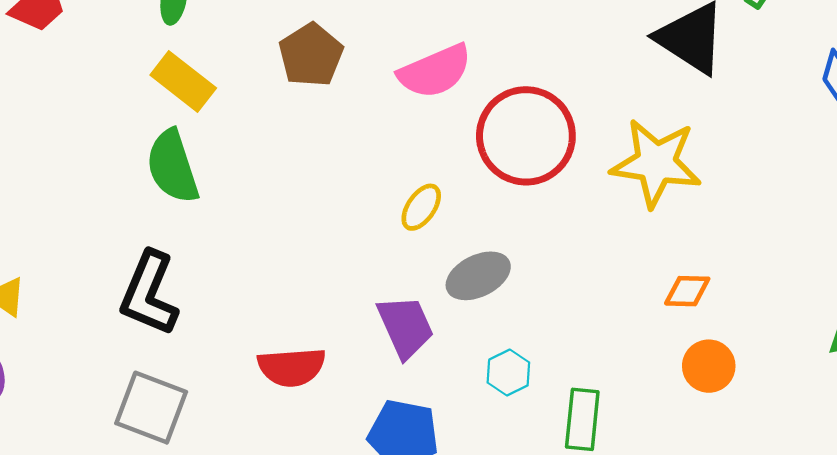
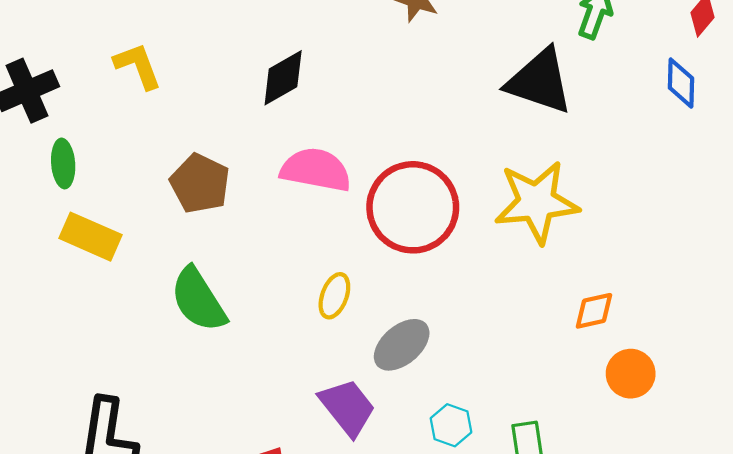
pink semicircle: (435, 71) -> (316, 170), turned -132
green semicircle: (173, 167) -> (198, 300), moved

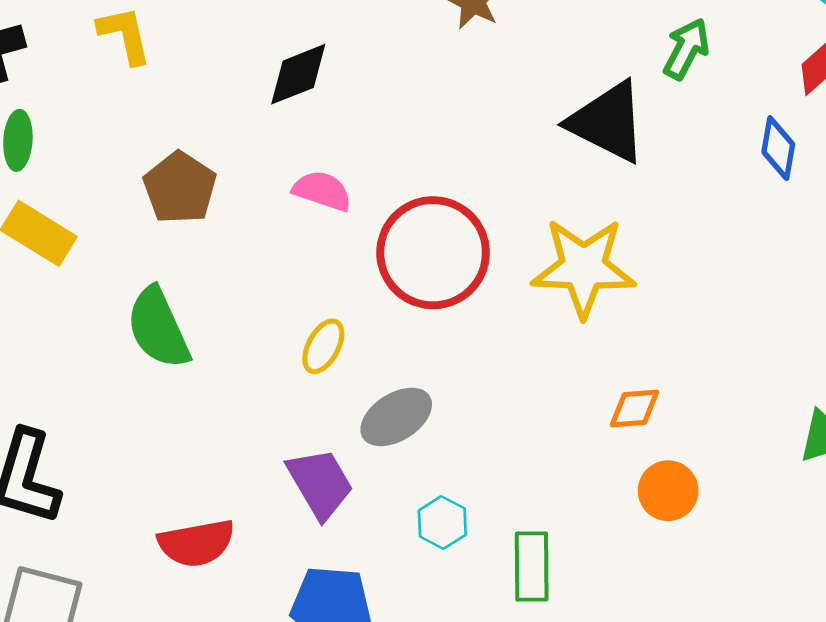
pink semicircle: (316, 170) -> (322, 191), size x0.7

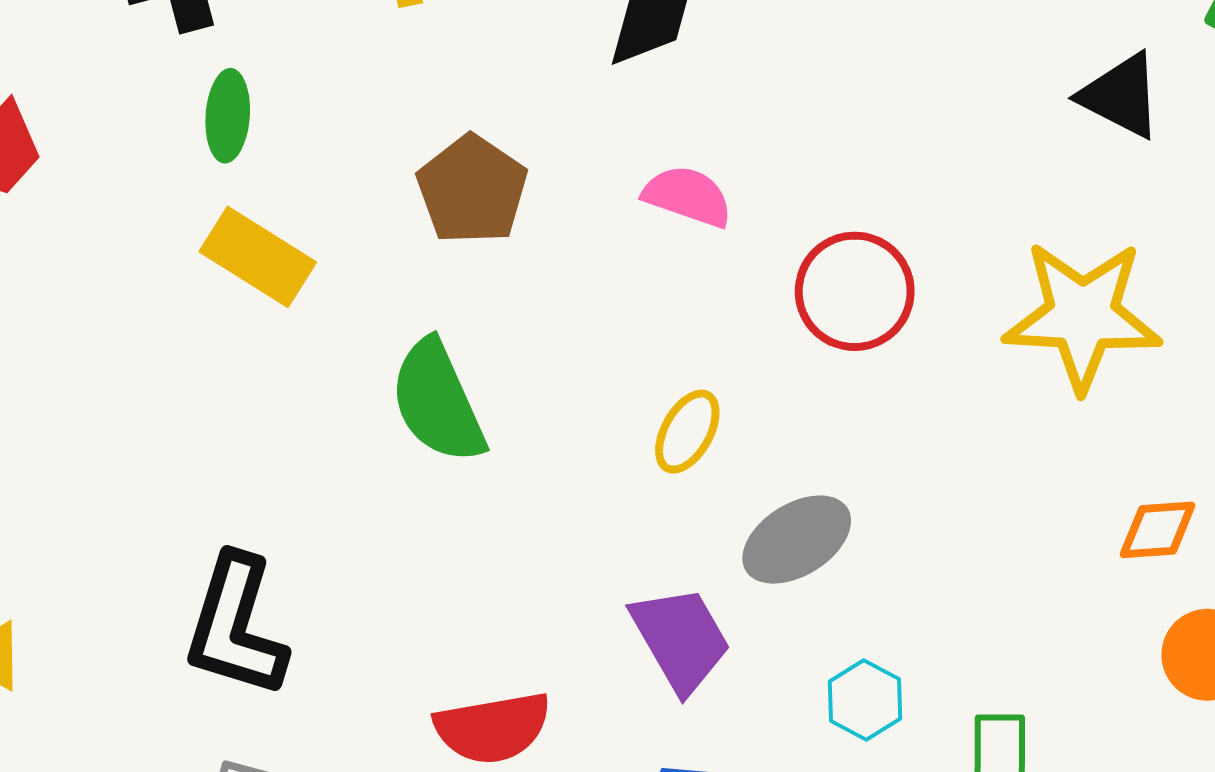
black triangle: (608, 122) -> (1121, 96), size x0.7
red circle: (433, 253) -> (855, 291), size x0.7

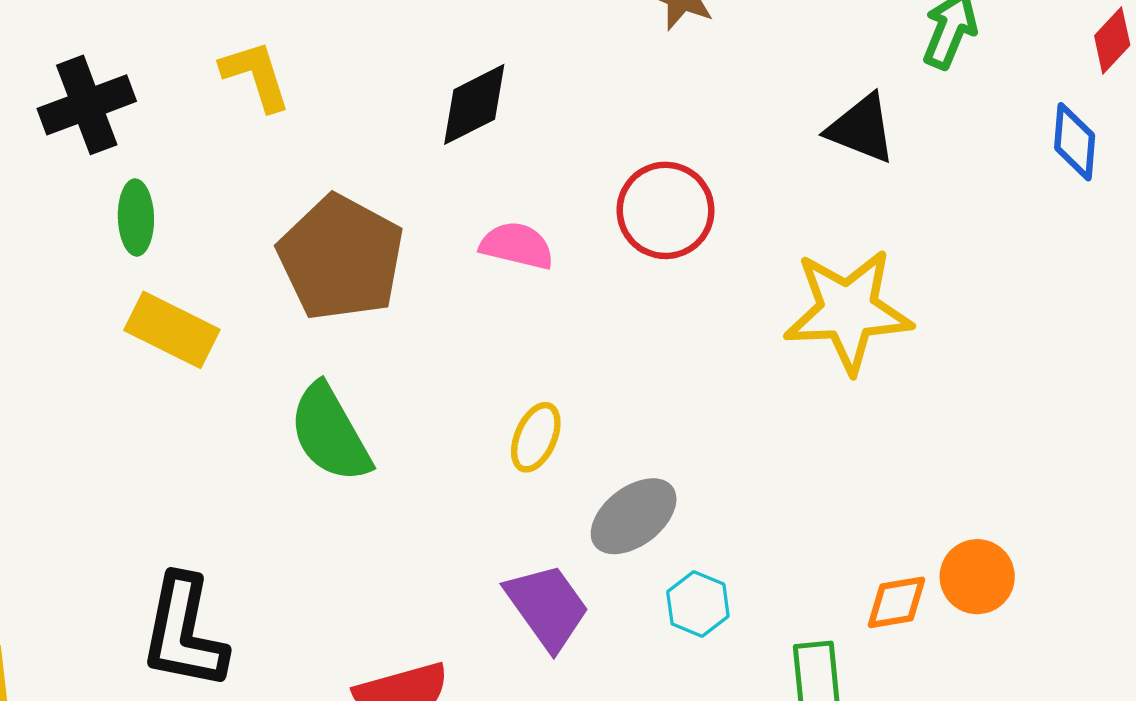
brown pentagon: (472, 190) -> (341, 258), size x1.4
red circle: (855, 291) -> (666, 210), moved
orange diamond: (1158, 530) -> (896, 602), moved
cyan hexagon: (865, 700) -> (698, 604), moved

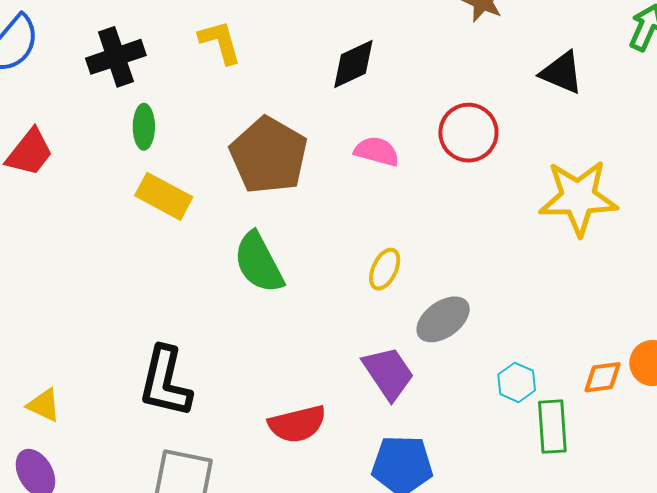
black triangle: (861, 129) -> (562, 73), moved
cyan hexagon: (698, 604) -> (517, 382), moved

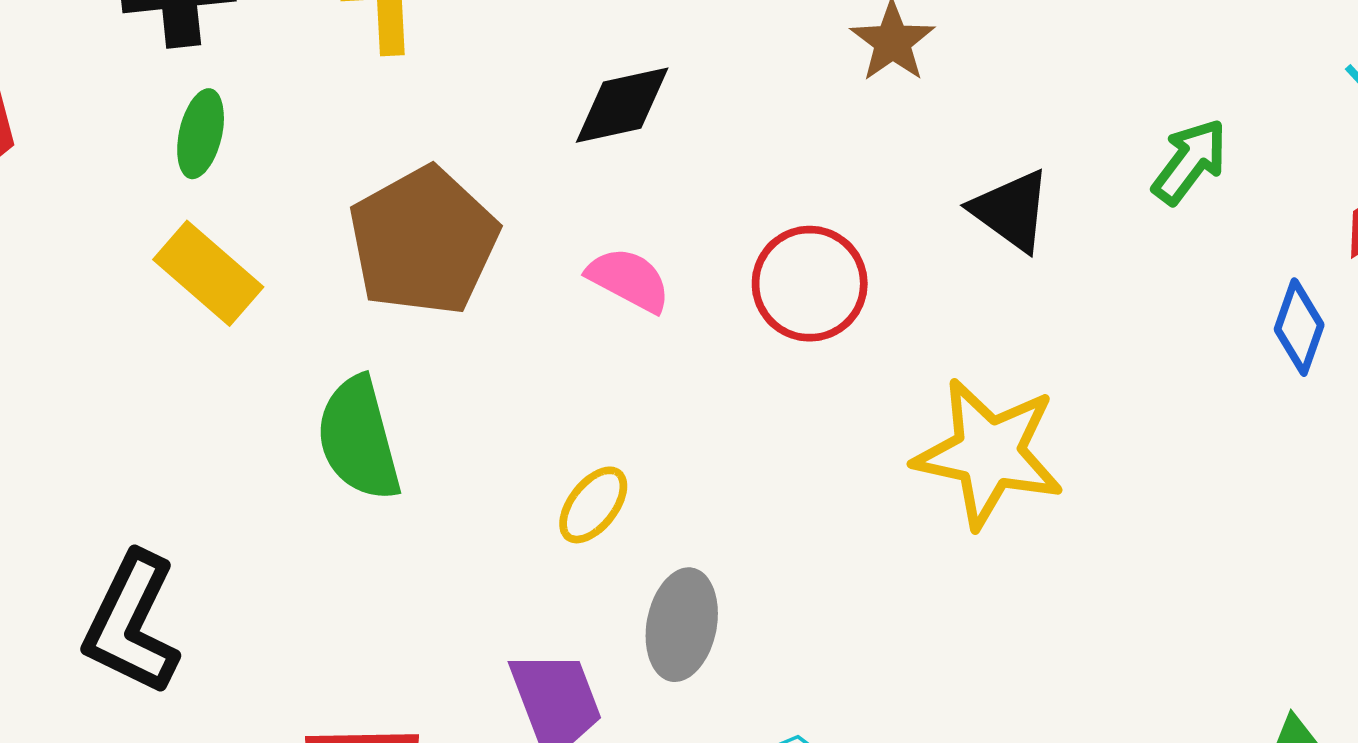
gray ellipse: (443, 319) -> (682, 625), turned -56

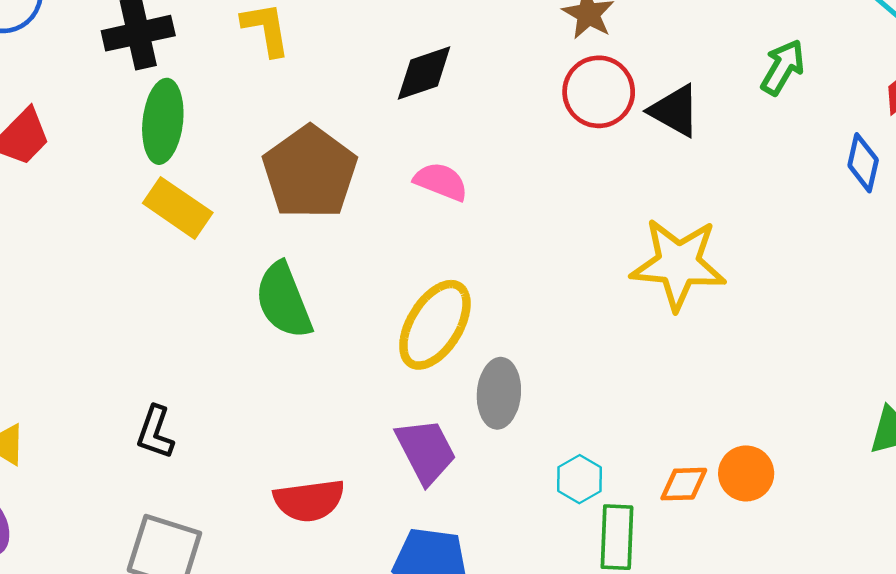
green ellipse: (201, 134) -> (163, 121), size x1.5
red circle: (810, 284) -> (599, 92), moved
yellow ellipse: (593, 505) -> (435, 325), size x1.8
black L-shape: (132, 623) -> (155, 432), size x0.6

